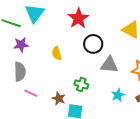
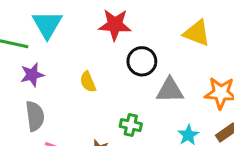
red star: (78, 18) -> (115, 25), turned -30

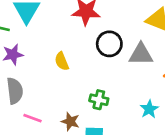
gray triangle: (170, 90) -> (141, 54), moved

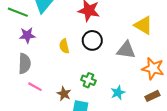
black circle: (109, 44) -> (92, 40), moved
cyan star: (149, 109) -> (118, 93), moved

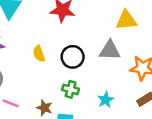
yellow triangle: (143, 25) -> (126, 20), turned -30
black circle: (92, 40) -> (73, 57), moved

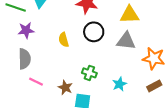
yellow triangle: (126, 20) -> (130, 15), moved
black circle: (73, 57) -> (94, 32), moved

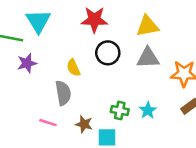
gray semicircle: (25, 59) -> (63, 93), moved
green cross: (89, 73) -> (120, 111), moved

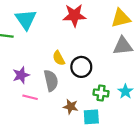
black circle: (108, 53) -> (81, 67), moved
purple star: (27, 63) -> (21, 75), moved
pink line: (48, 123) -> (30, 97), moved

